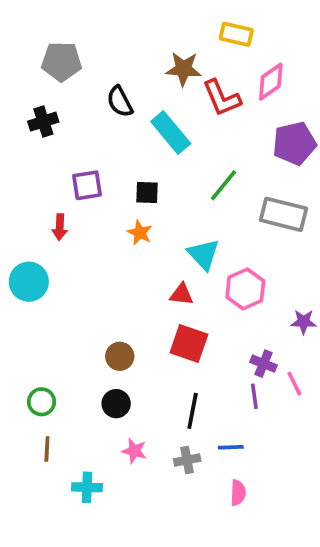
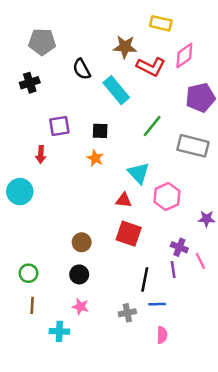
red L-shape: (222, 98) -> (151, 67), turned -40
black line: (193, 411) -> (145, 279), moved
pink star: (134, 451) -> (80, 307), moved

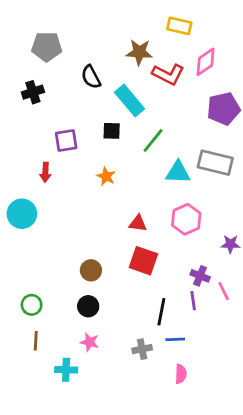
green line: (152, 126) -> (153, 141), moved
black square: (100, 131) -> (112, 131), moved
cyan triangle: (139, 173) -> (178, 172), moved, turned -45

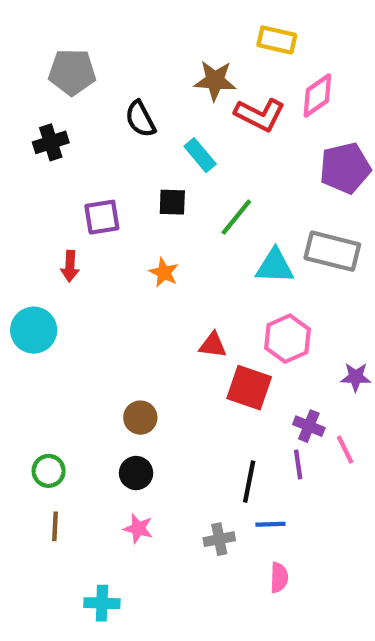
cyan rectangle: (130, 100) -> (200, 155), size x0.7
red square: (143, 261) -> (249, 388), moved
cyan cross: (66, 370) -> (102, 603), moved

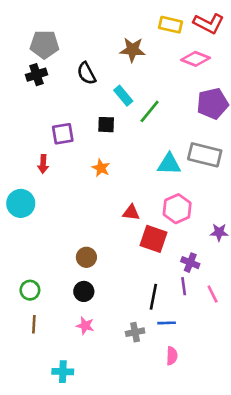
pink diamond: (317, 95) -> (195, 59), turned 56
red L-shape: (260, 115) -> (209, 23), moved
black cross: (51, 142) -> (37, 75), moved
green line: (236, 217) -> (150, 111), moved
pink line: (345, 450) -> (213, 294), moved

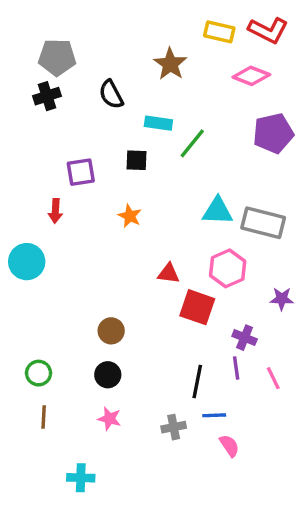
brown star: (132, 50) -> (170, 64), turned 30
cyan rectangle: (123, 96) -> (158, 123), turned -42
gray rectangle: (205, 155) -> (263, 223), moved
pink semicircle: (172, 356) -> (229, 446), moved, turned -36

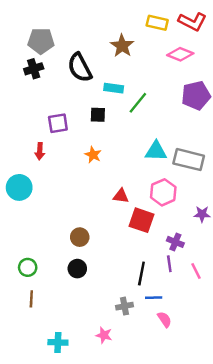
black semicircle: (111, 94) -> (80, 68), size x1.4
pink star: (109, 419) -> (104, 335), moved

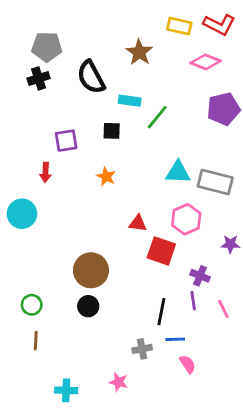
brown circle: (80, 237) -> (91, 270), size x1.6

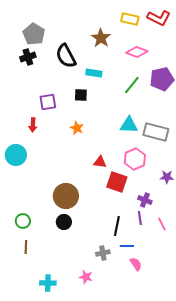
gray pentagon: (47, 47) -> (34, 34), turned 30
pink diamond: (206, 62) -> (137, 52), moved
green line: (157, 117) -> (132, 85), moved

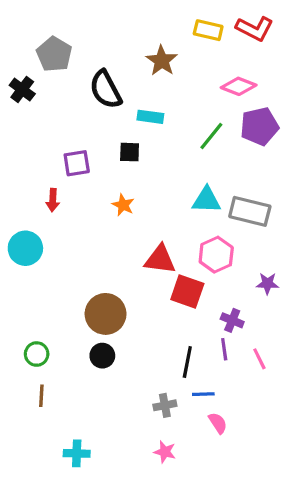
pink diamond: (137, 52) -> (239, 86), moved
black cross: (28, 57) -> (22, 90), moved, turned -35
red triangle: (100, 162) -> (160, 259), size x1.5
pink star: (86, 277) -> (165, 452), moved

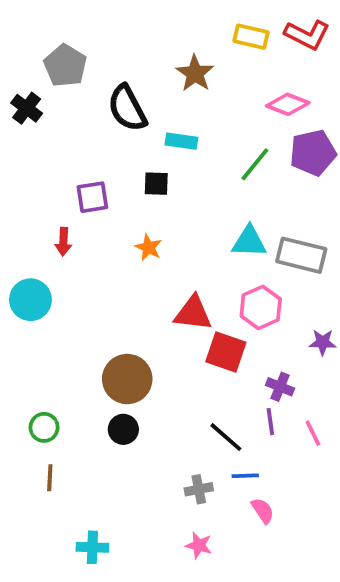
black line: (187, 362) -> (226, 437), turned -60

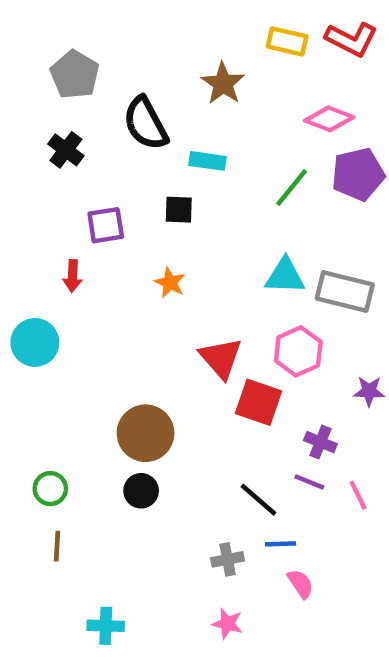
black cross: (27, 108) -> (66, 150), moved
red triangle: (193, 313) -> (221, 358), turned 42
purple line: (270, 422) -> (309, 482), turned -60

